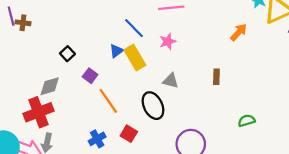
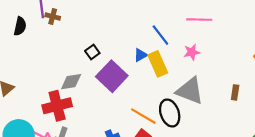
purple square: (90, 76) -> (112, 76), size x2.0
gray triangle: (171, 81) -> (190, 91), size x1.8
orange line: (108, 101) -> (143, 116), moved, turned -32

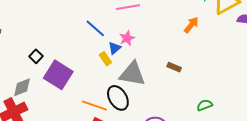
blue triangle: (141, 55) -> (115, 48), moved
yellow rectangle: (158, 64) -> (105, 59), moved, size x0.6
brown rectangle: (235, 92) -> (174, 67), turned -64

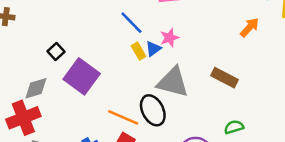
yellow rectangle: (105, 59) -> (139, 51), moved
brown rectangle: (174, 67) -> (225, 78), size x1.5
green semicircle: (205, 105) -> (234, 127), moved

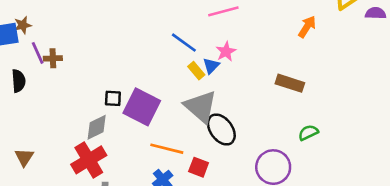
black square: (56, 52) -> (113, 98), moved, turned -35
gray triangle: (173, 82) -> (201, 107), moved, turned 36
orange line: (123, 117) -> (167, 149), moved

